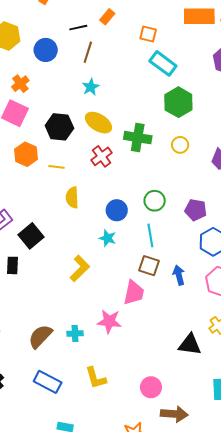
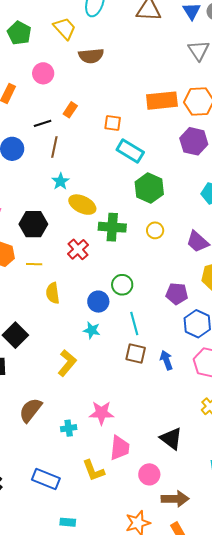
yellow ellipse: (98, 123) -> (82, 205), moved
green circle: (155, 201) -> (122, 285), moved
pink trapezoid: (134, 293) -> (120, 448), moved
brown semicircle: (40, 336) -> (31, 410), moved
black triangle: (190, 345) -> (171, 439), moved, turned 35

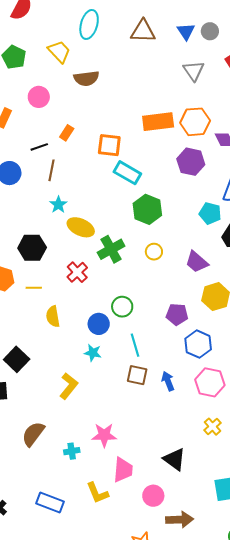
orange square: (113, 123) -> (109, 145), size x1.4
green cross: (112, 227) -> (111, 249), turned -32

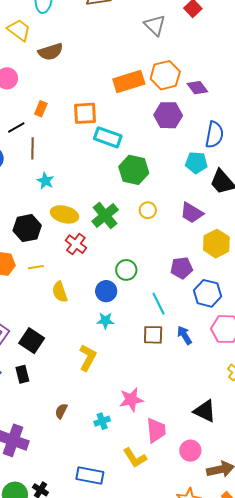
yellow ellipse: (81, 227) -> (64, 214), moved
cyan line: (135, 345) -> (159, 304), moved
brown semicircle: (33, 434) -> (61, 411), size x0.6

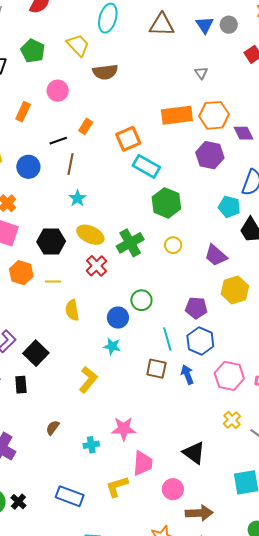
gray triangle: (155, 25) -> (201, 73), moved, size x0.6
orange square: (85, 113) -> (128, 139), turned -30
blue hexagon: (208, 293) -> (200, 341), moved
yellow L-shape: (135, 458) -> (117, 487), turned 95

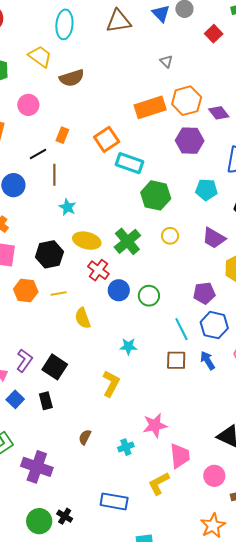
cyan pentagon: (229, 207) -> (206, 190), moved
blue circle: (118, 318) -> (119, 290), moved

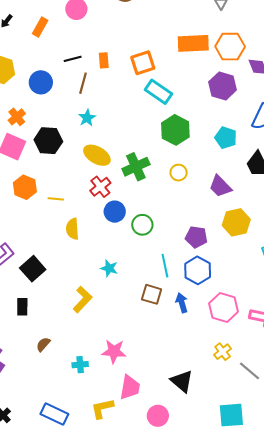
orange rectangle: (62, 135) -> (104, 60), moved, turned -42
black hexagon: (49, 254) -> (48, 141), moved
black rectangle: (46, 401) -> (22, 307), moved

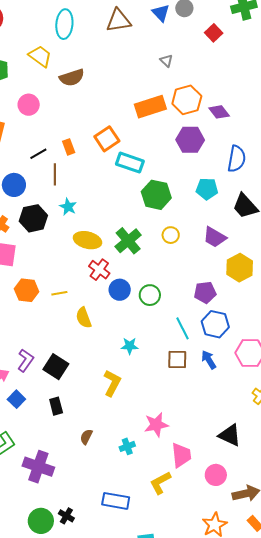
black hexagon: (48, 141) -> (33, 218), moved

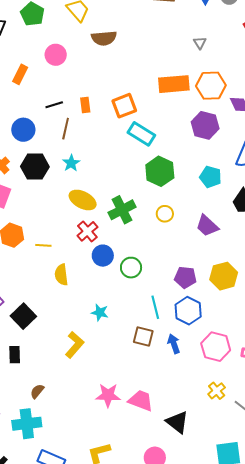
yellow hexagon: (240, 268) -> (224, 276), moved
cyan cross: (127, 446) -> (27, 424), moved, size x1.8
pink trapezoid: (181, 455) -> (141, 401), moved, turned -76

